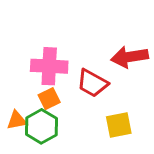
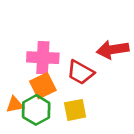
orange square: (49, 99) -> (43, 86), size x1.4
yellow square: (119, 125) -> (75, 110), moved

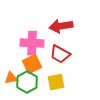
red arrow: (113, 50) -> (61, 26), moved

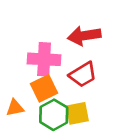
red trapezoid: (60, 54) -> (83, 75), turned -60
green hexagon: (27, 82) -> (54, 115), moved

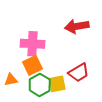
red arrow: (84, 36) -> (77, 26), moved
red trapezoid: (83, 75) -> (79, 73), moved

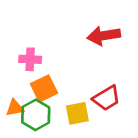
pink cross: (32, 44) -> (30, 59), moved, size x0.7
green hexagon: (40, 85) -> (36, 115), moved

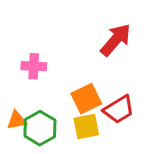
red arrow: (104, 36) -> (116, 40), turned 140
orange square: (44, 88) -> (86, 99), moved

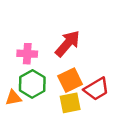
red arrow: (116, 40) -> (68, 44), moved
green hexagon: (40, 128) -> (32, 84), moved

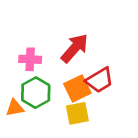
red trapezoid: (97, 89) -> (100, 80), moved

